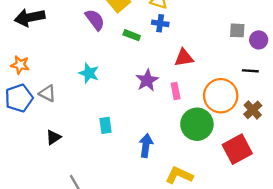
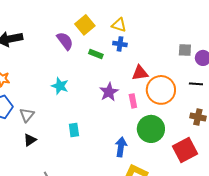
gray triangle: (47, 93) -> (27, 115), moved, turned 42
orange circle: (221, 96) -> (161, 90), moved
brown cross: (253, 110) -> (198, 117), turned -35
blue arrow: (146, 146) -> (121, 147), moved

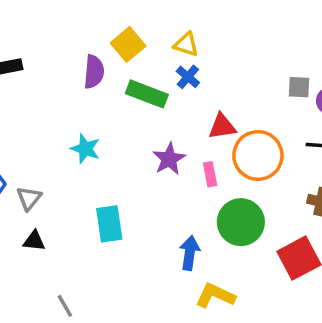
purple semicircle: (65, 41) -> (94, 72), turned 42
blue cross: (120, 44) -> (188, 77), turned 32
green rectangle: (96, 54) -> (147, 94), size x1.6
cyan rectangle: (74, 130) -> (109, 224), size x1.5
black triangle: (30, 140) -> (34, 241), turned 40

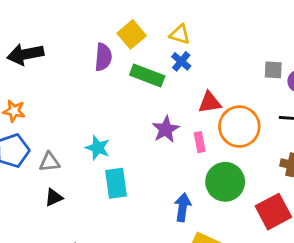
cyan star: (85, 149) -> (98, 148), moved
gray triangle: (29, 198) -> (49, 162), turned 45
black triangle: (34, 241) -> (54, 197), turned -30

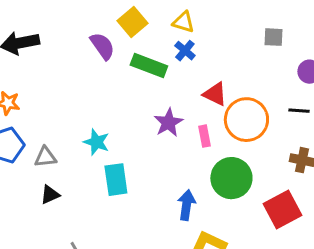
purple semicircle: (103, 57) -> (102, 46), turned -40
gray square: (273, 70) -> (273, 37), moved
red triangle: (210, 102) -> (215, 94), turned 35

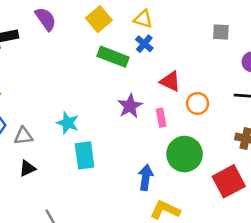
purple semicircle: (102, 46) -> (46, 19), moved
orange circle: (246, 120) -> (198, 103), size x0.6

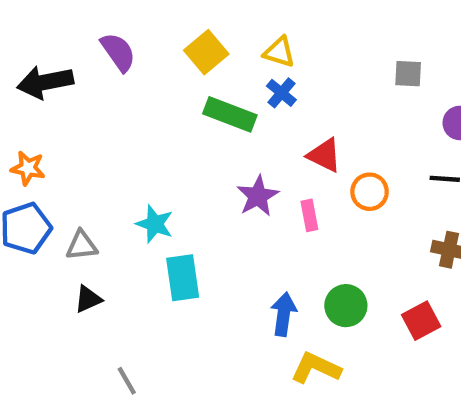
green circle: (185, 154) -> (346, 306), moved, size x0.7
red square: (229, 181) -> (421, 321), size x0.7

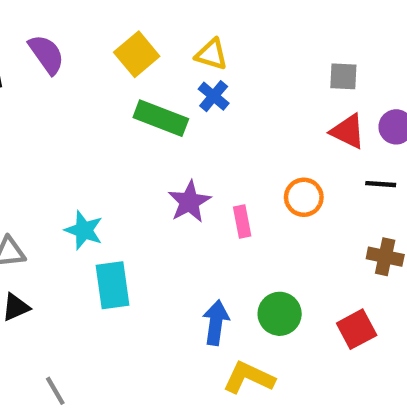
red triangle: (324, 155) -> (348, 131), moved

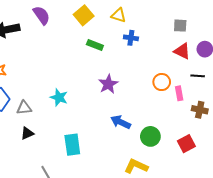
blue cross: (214, 96) -> (131, 38), moved, turned -32
green rectangle: (161, 118) -> (95, 45), size x0.7
pink rectangle: (242, 221) -> (179, 93), moved
cyan rectangle: (112, 285) -> (72, 145), moved
blue arrow: (216, 323) -> (121, 122), moved, turned -72

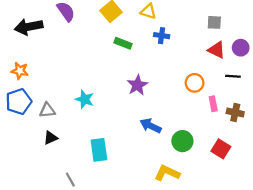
pink rectangle: (179, 93) -> (213, 104), moved
red square: (186, 144) -> (221, 149), turned -30

